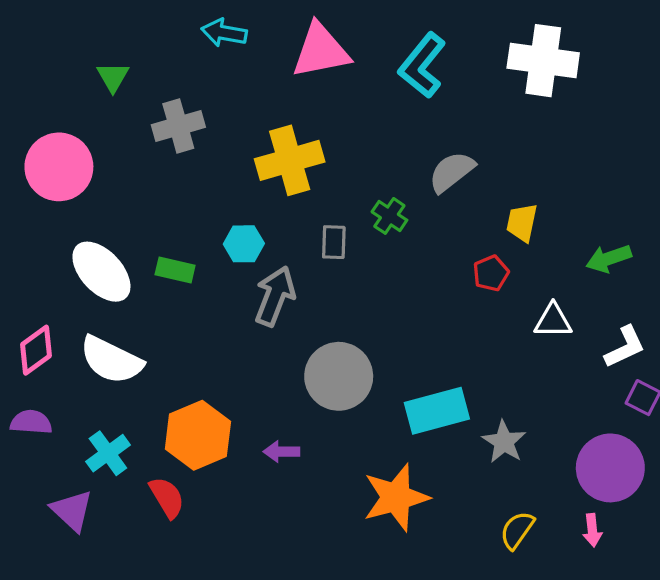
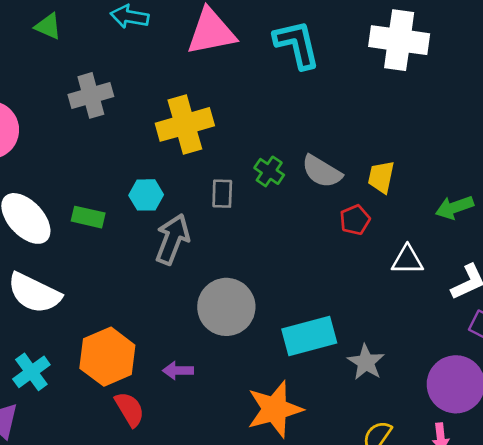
cyan L-shape: (422, 65) -> (297, 44), turned 128
green triangle: (113, 77) -> (48, 26), moved, turned -36
gray semicircle: (452, 172) -> (322, 171), moved, turned -111
red semicircle: (167, 497) -> (130, 409), moved

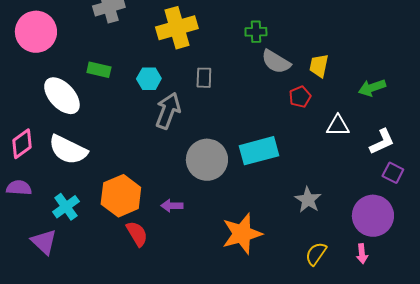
green cross: (269, 171) -> (256, 32), moved, turned -35
green rectangle: (88, 217) -> (99, 70), moved
cyan rectangle: (309, 336) -> (259, 151), moved

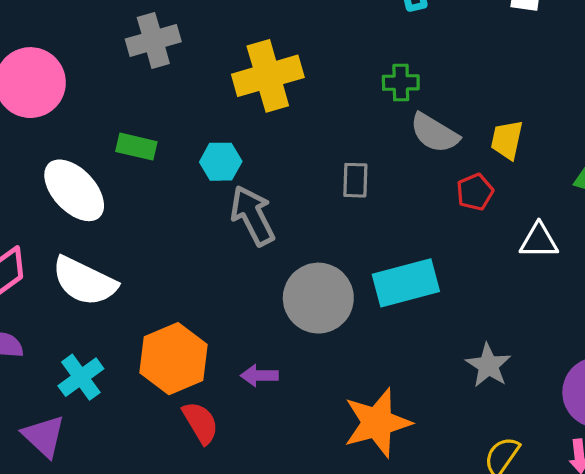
gray rectangle: (204, 78) -> (355, 180), moved
gray arrow: (168, 111) -> (253, 216), turned -48

